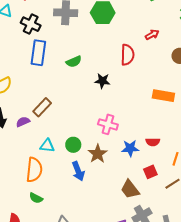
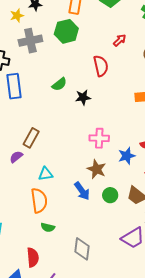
green semicircle: (74, 62) -> (59, 84), moved
green circle: (73, 145) -> (110, 195), moved

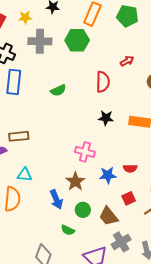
yellow star: (17, 16) -> (25, 17), moved
black star: (83, 97) -> (106, 118), moved
brown rectangle: (31, 138) -> (19, 136), turned 42
green semicircle: (48, 227) -> (68, 230), moved

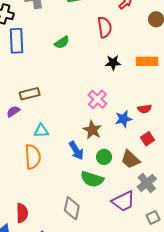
pink cross: (85, 152) -> (97, 99), turned 36
green semicircle: (68, 230) -> (92, 179), size x1.6

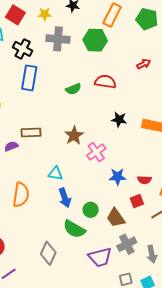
red semicircle: (105, 27) -> (105, 82), moved, turned -85
red semicircle: (145, 109) -> (144, 180), moved
brown star: (92, 130) -> (74, 135), moved
cyan triangle: (41, 131) -> (55, 174), moved

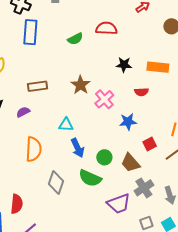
purple semicircle: (11, 146) -> (23, 112), moved
red semicircle: (144, 180) -> (141, 92), moved
gray diamond: (48, 253) -> (56, 183), moved

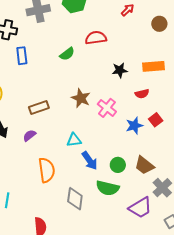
blue rectangle: (30, 32) -> (22, 56), size x0.7
red square: (150, 144) -> (156, 120), moved

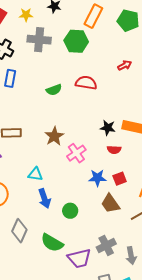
black star: (120, 70) -> (108, 128), moved
brown trapezoid: (144, 165) -> (110, 204), moved
green semicircle: (108, 188) -> (52, 243), moved

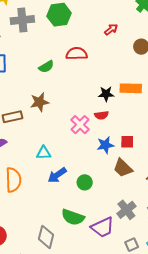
brown star: (54, 136) -> (40, 102), moved, turned 30
red semicircle: (114, 150) -> (101, 115), moved
red square: (120, 179) -> (127, 142), turned 32
blue arrow: (44, 198) -> (57, 175), turned 84
gray diamond: (19, 231) -> (46, 237), moved

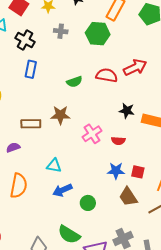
gray cross: (22, 20) -> (61, 31), size x0.6
red arrow: (111, 29) -> (135, 67), moved, size x1.6
black star: (106, 94) -> (127, 111), moved
pink cross: (80, 125) -> (92, 134), moved

